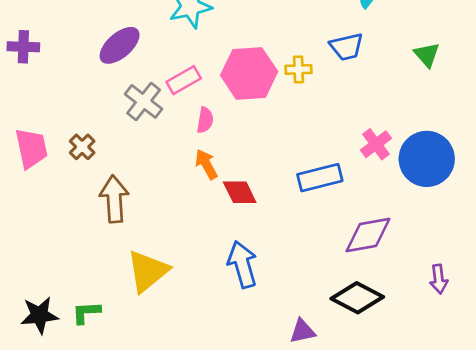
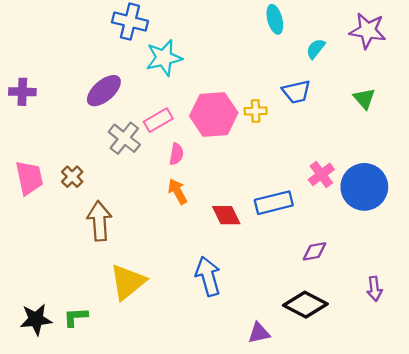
red diamond: (240, 192) -> (226, 215), moved
purple diamond: (368, 235) -> (314, 251), size x0.6

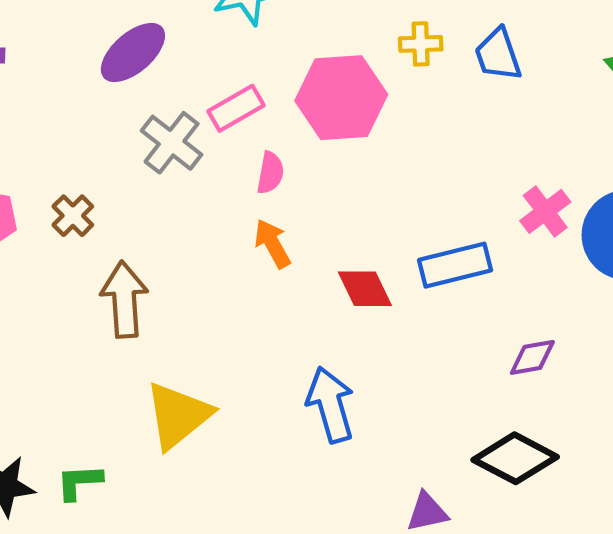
blue trapezoid: (296, 92) -> (498, 55), turned 84
yellow cross: (256, 111) -> (421, 44), moved

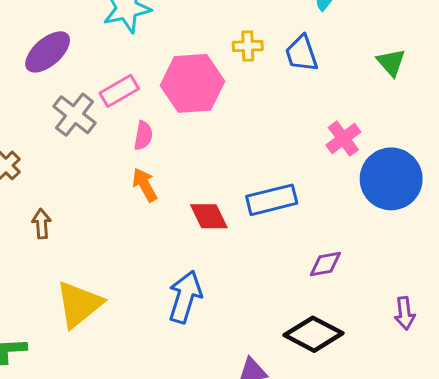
pink cross: (545, 211) -> (343, 139), moved
brown arrow: (124, 299) -> (42, 224), size x0.6
blue arrow: (330, 405) -> (185, 297), turned 33

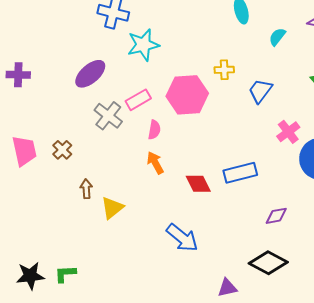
blue trapezoid: (302, 53) -> (260, 91), moved, turned 56
blue arrow: (185, 297) -> (182, 238), turned 112
yellow triangle: (79, 304) -> (112, 208), moved, size x0.7

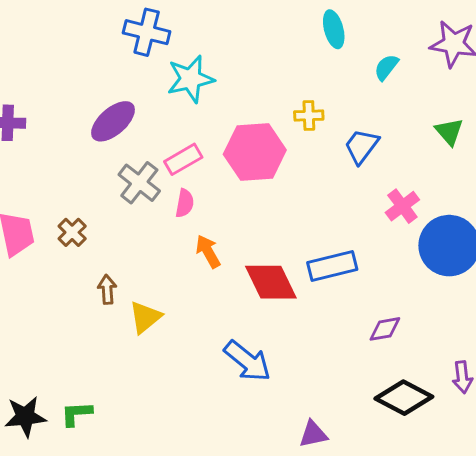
pink semicircle: (154, 130) -> (185, 203), moved
red diamond: (198, 184) -> (271, 282), size x1.4
black diamond: (268, 263) -> (404, 398), moved

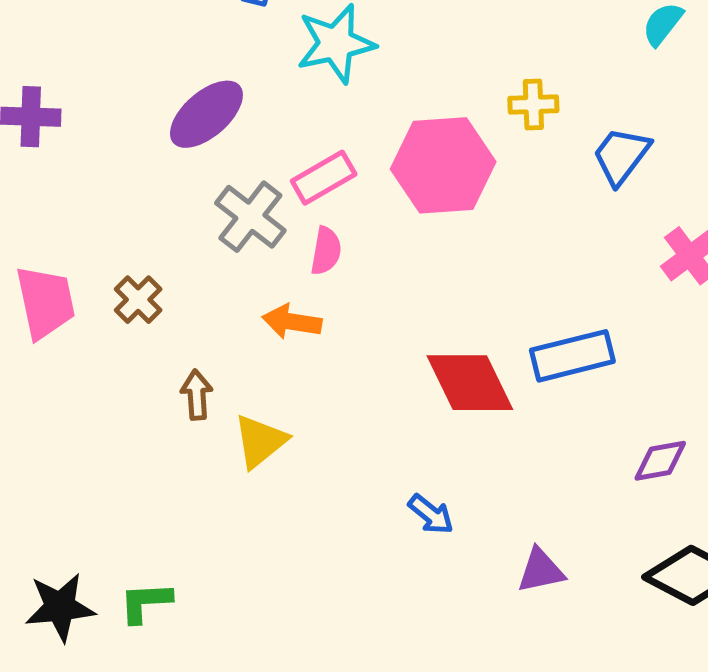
orange arrow: (208, 251) -> (292, 322), moved, turned -52
blue arrow: (247, 361) -> (431, 514), size x0.6
purple triangle: (313, 434) -> (541, 570), moved

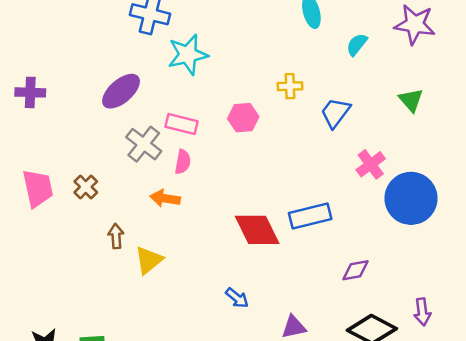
pink hexagon: (443, 165) -> (243, 118), size x0.6
pink rectangle: (324, 178) -> (182, 124), turned 44

